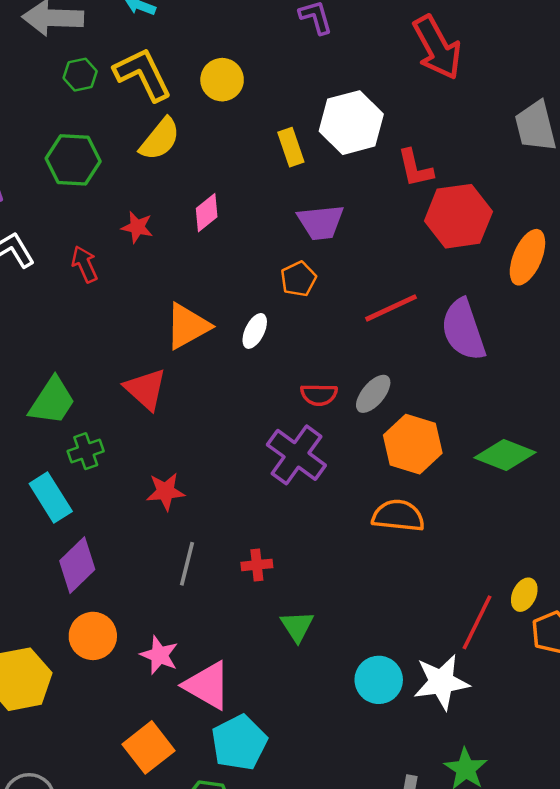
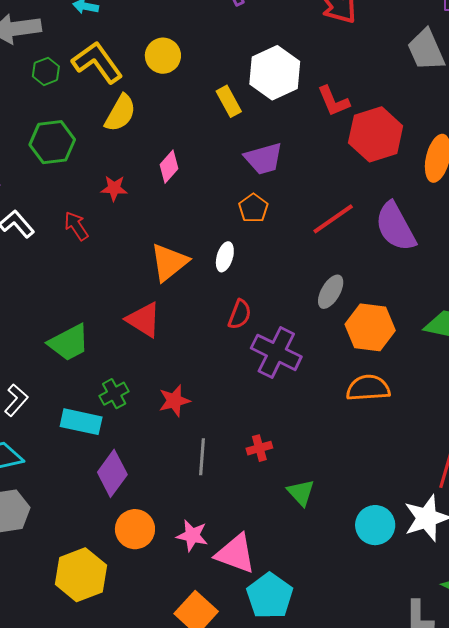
red semicircle: (319, 395) -> (240, 314), moved, turned -60
green trapezoid: (52, 401) -> (69, 343), turned 39
green cross: (86, 451) -> (114, 394), moved
cyan rectangle: (51, 497) -> (81, 422), turned -36

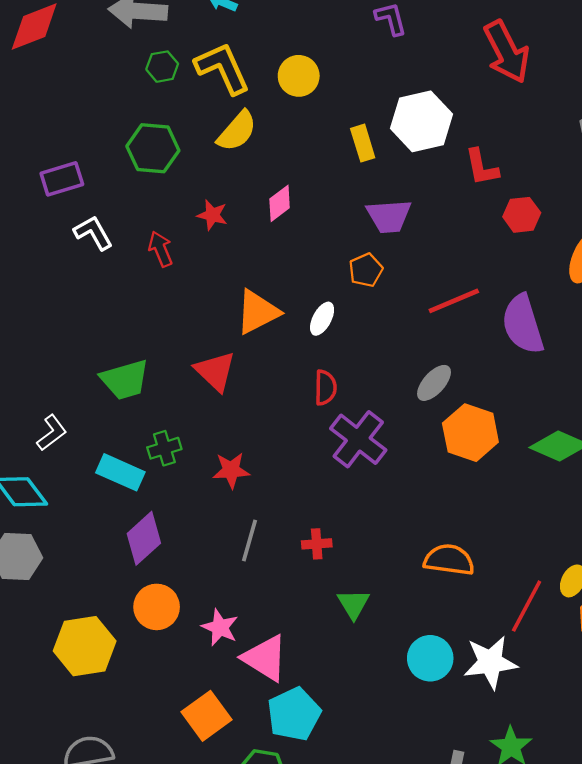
red hexagon: (376, 134) -> (522, 215), size x0.6
red semicircle: (240, 314) -> (325, 388), turned -32
orange semicircle: (368, 388) -> (449, 560), moved

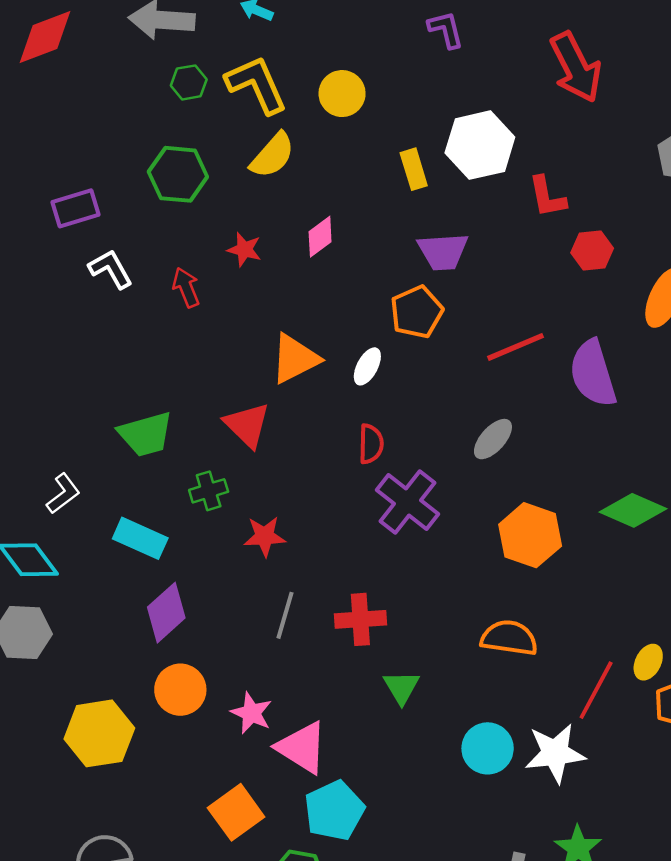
orange pentagon: (366, 270) -> (417, 312), size x1.4
orange hexagon: (470, 433) -> (530, 535), moved
green cross: (164, 448) -> (209, 491), moved
red cross: (317, 544) -> (360, 619), size x1.5

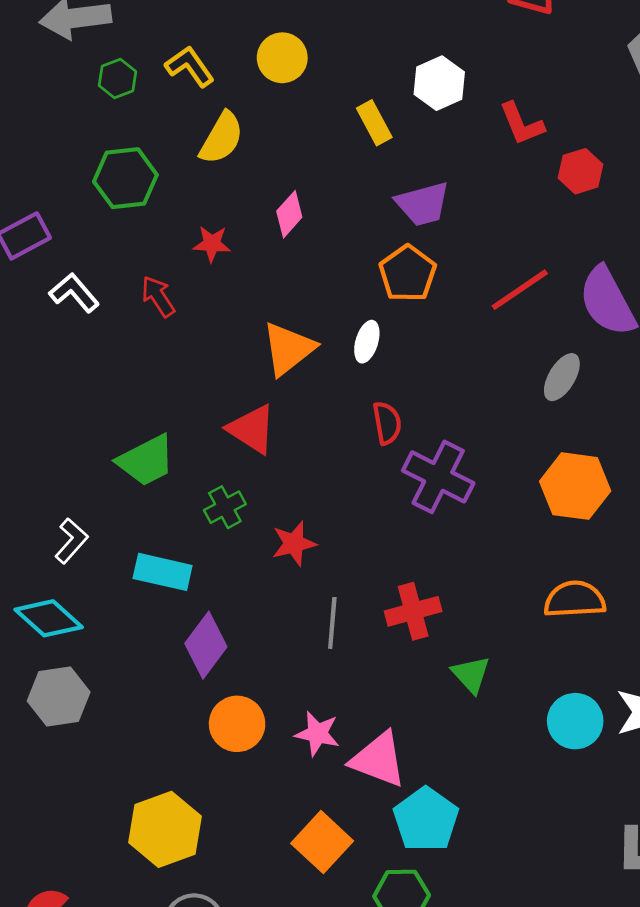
yellow L-shape: (257, 85) -> (190, 66), size x0.7
white hexagon: (480, 145) -> (439, 83), size x0.7
gray ellipse: (493, 439) -> (562, 377), moved
yellow hexagon: (99, 733) -> (165, 829), moved

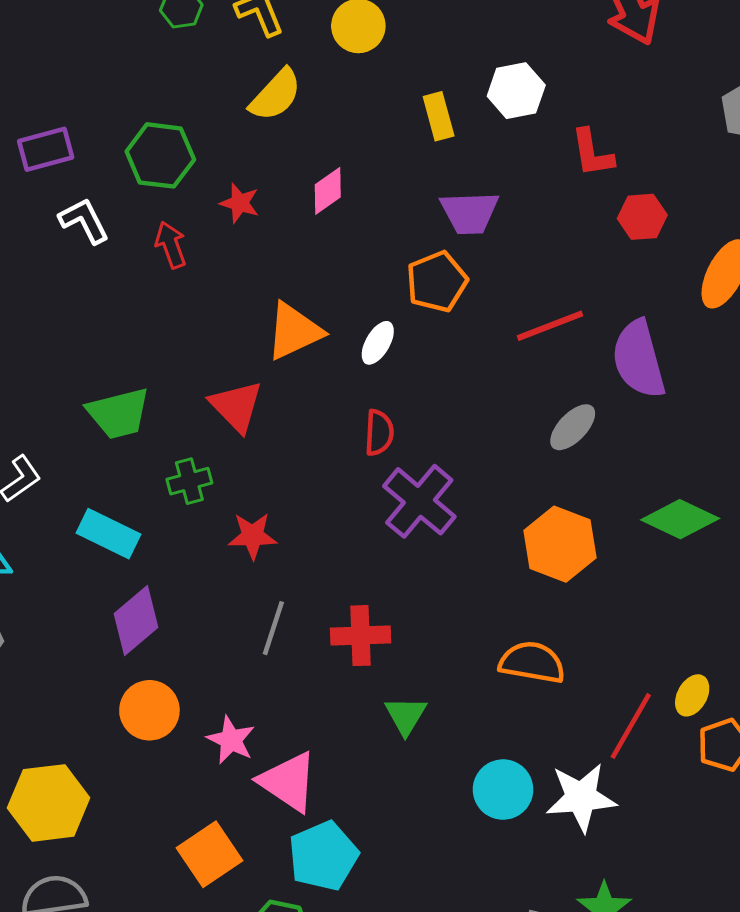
green hexagon: (125, 178) -> (160, 155), moved

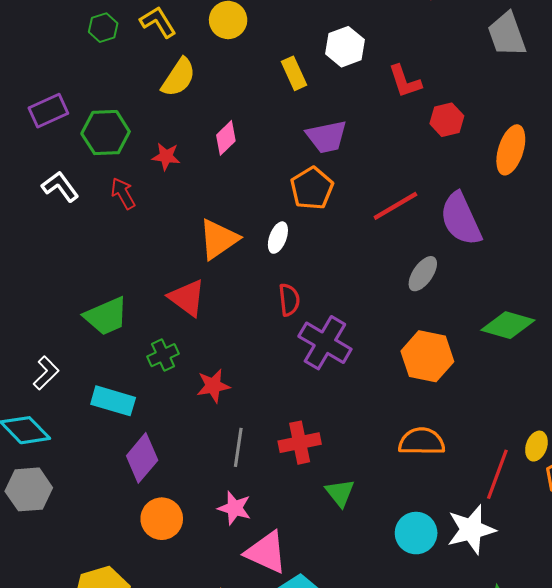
purple rectangle: (46, 149) -> (48, 111), moved
pink star: (231, 740) -> (235, 508), moved

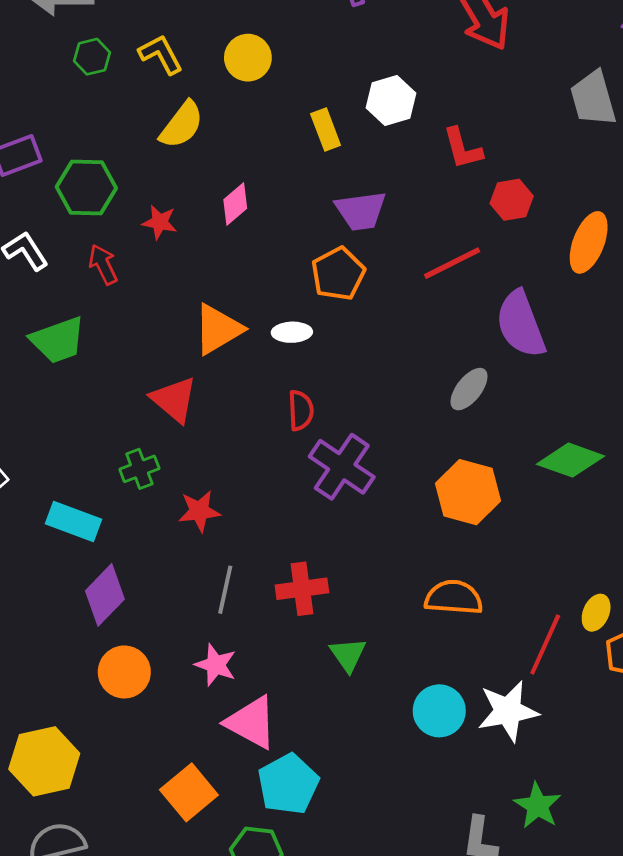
red line: (395, 206) -> (452, 263), moved
white ellipse: (278, 238) -> (292, 332), turned 64
green trapezoid: (106, 316) -> (58, 340), moved

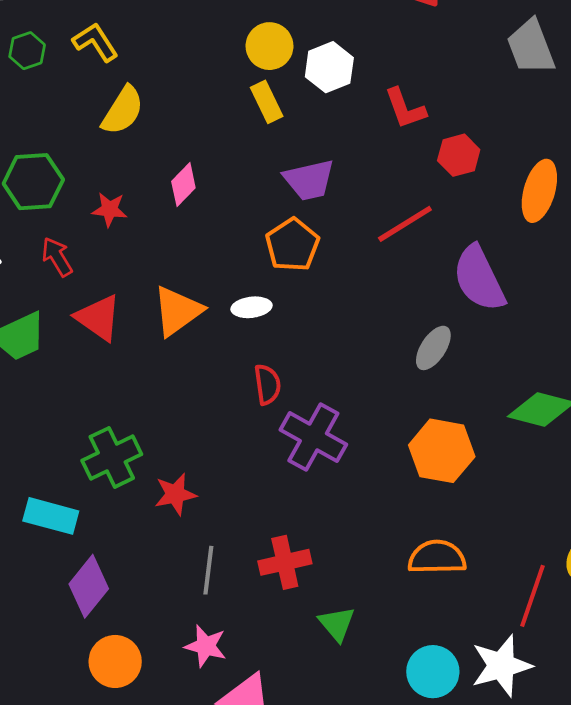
yellow circle: (248, 58) -> (270, 46), moved
red triangle: (174, 400) -> (98, 318), moved
green cross: (139, 469) -> (112, 457), size x1.5

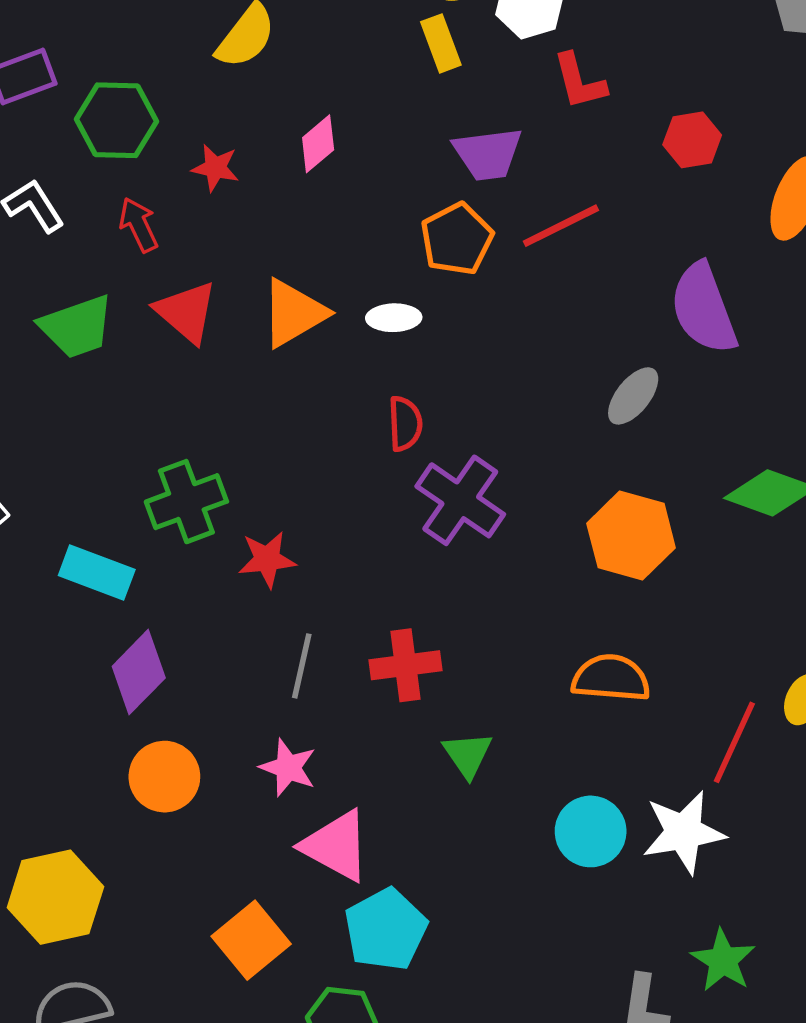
red L-shape: (405, 108) -> (579, 81), moved
red line: (405, 224) -> (561, 226), moved

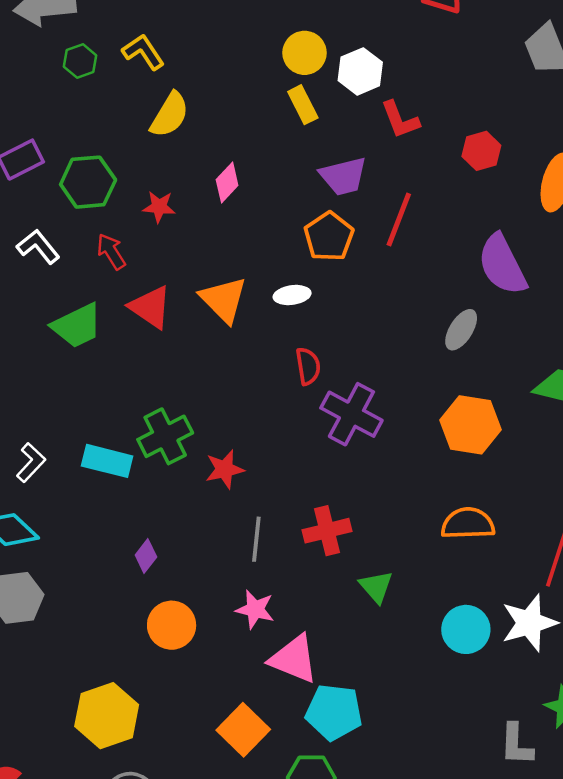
red line: (561, 226) -> (399, 219), turned -36
orange triangle: (294, 313) -> (224, 300), turned -38
cyan rectangle: (97, 572) -> (107, 461), moved
purple diamond: (139, 672) -> (146, 556), size x0.6
cyan pentagon: (386, 930) -> (334, 712), turned -30

